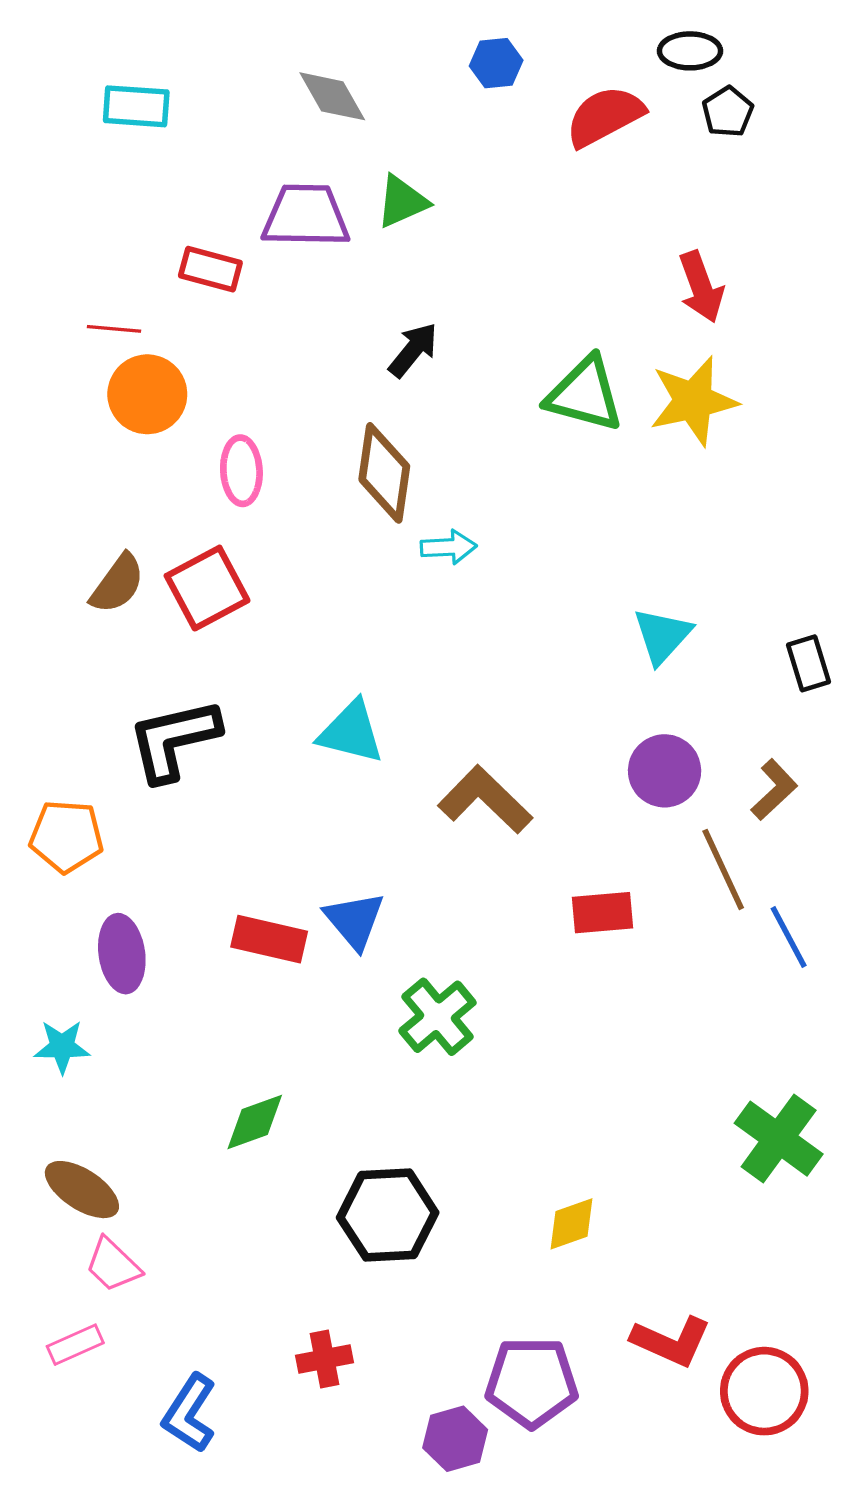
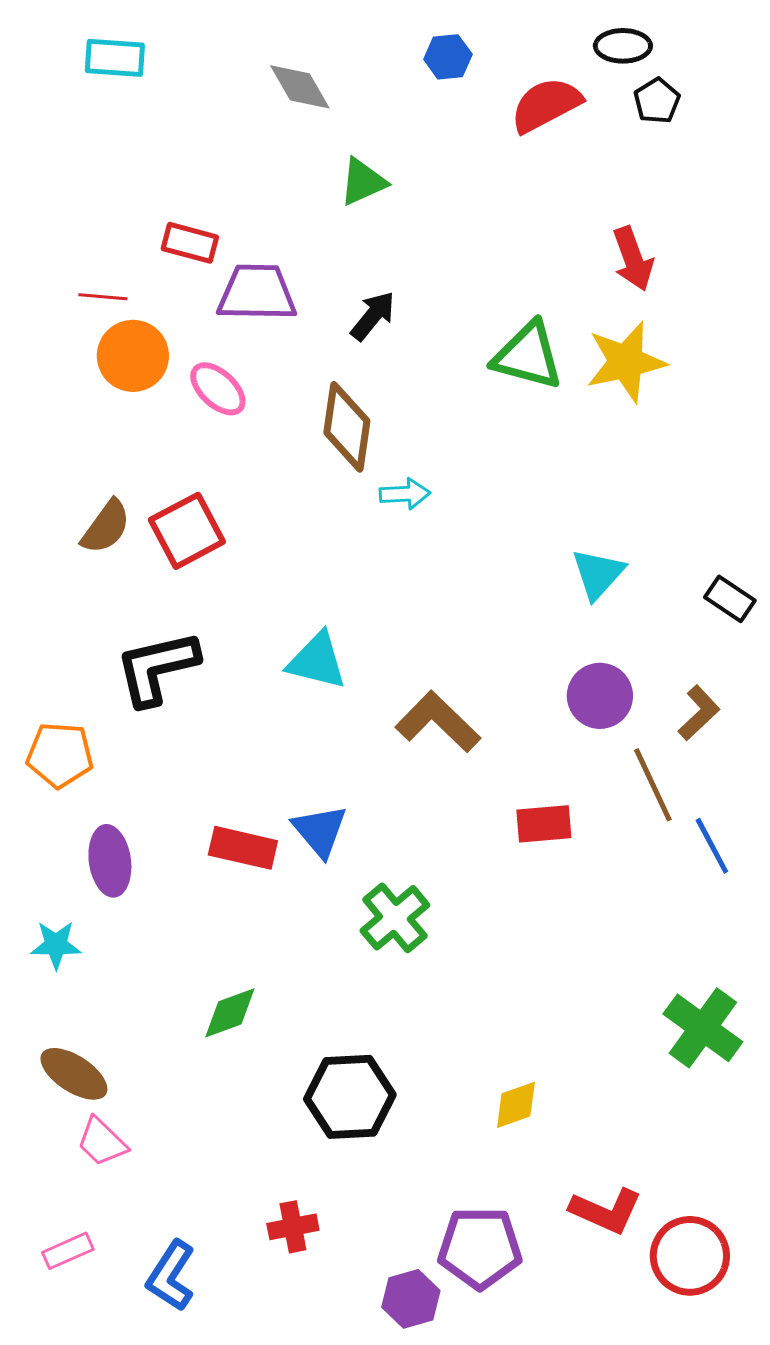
cyan rectangle: (136, 106) -> (115, 58), moved
purple trapezoid: (306, 216) -> (257, 293), moved
pink ellipse: (241, 471) -> (218, 389), moved, turned -44
black rectangle: (809, 663) -> (730, 599), turned -39
pink rectangle: (75, 1345) -> (68, 1251), moved

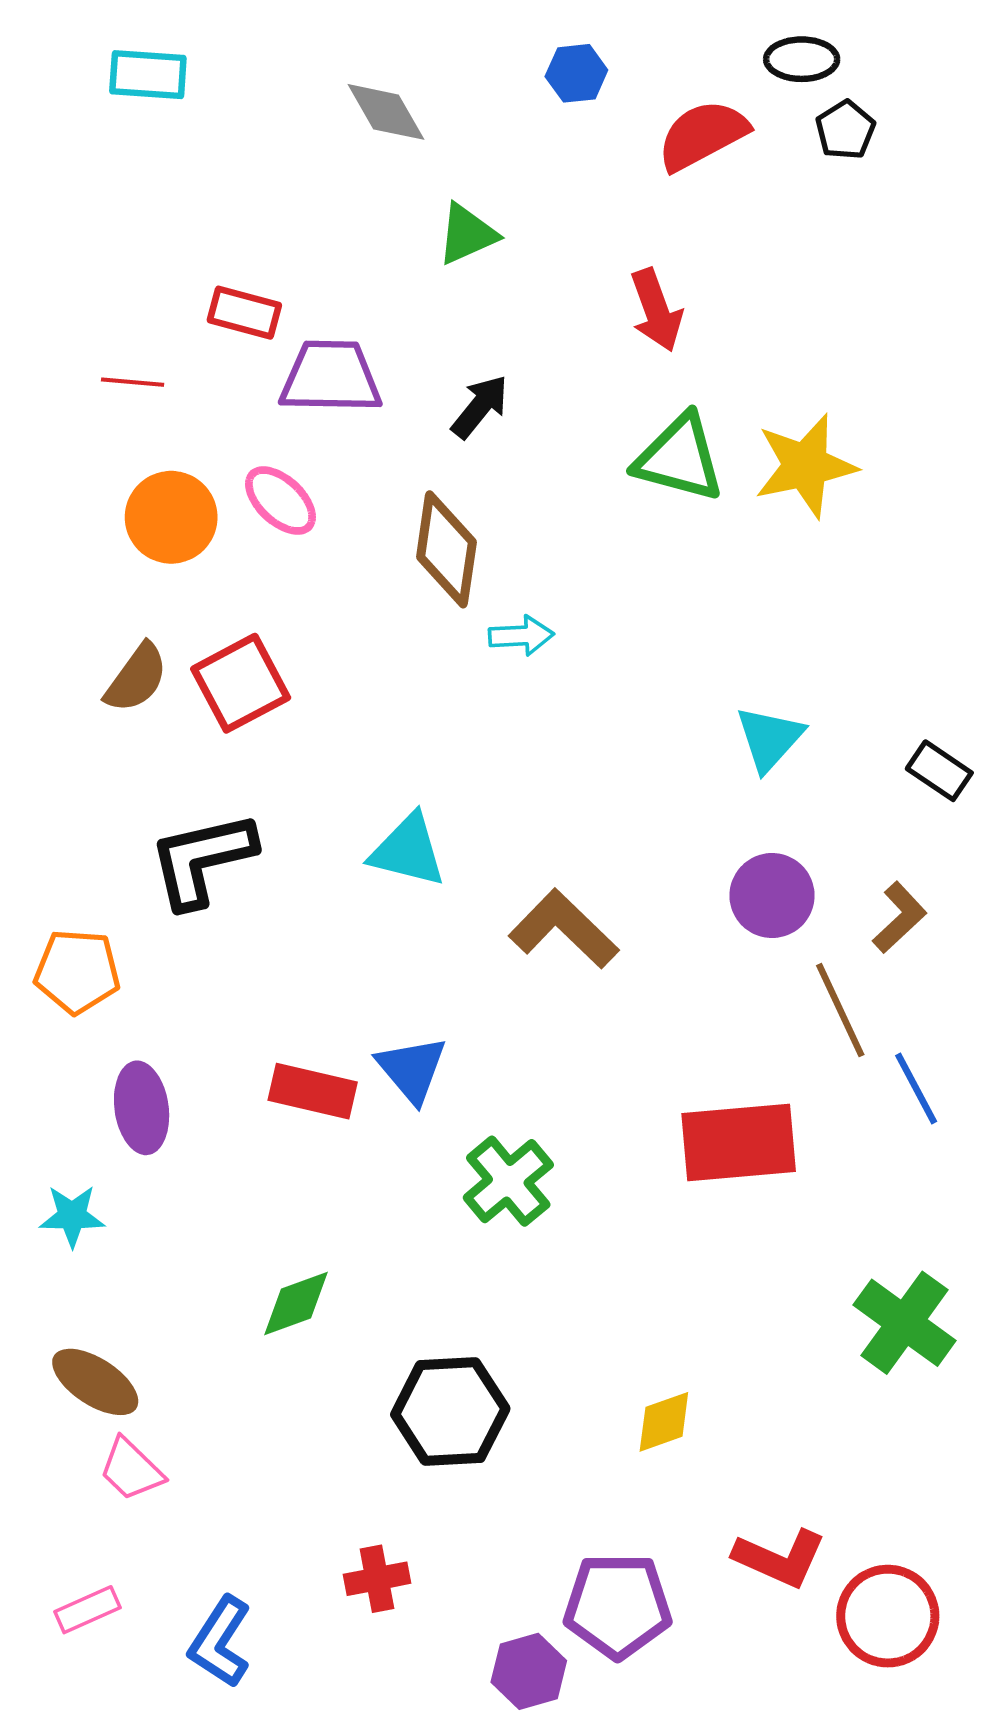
red arrow: (633, 259) -> (656, 310), moved
orange circle: (133, 356) -> (171, 517), moved
red rectangle: (544, 824) -> (739, 1143), moved, size x1.6

